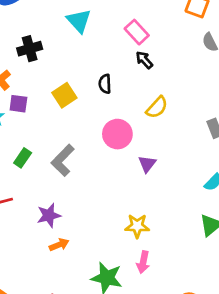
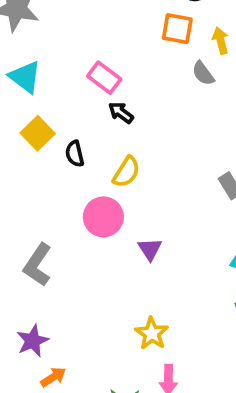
yellow square: (64, 95) -> (38, 133), moved
yellow semicircle: (157, 107) -> (126, 172), moved
yellow star: (137, 226) -> (152, 333), turned -30

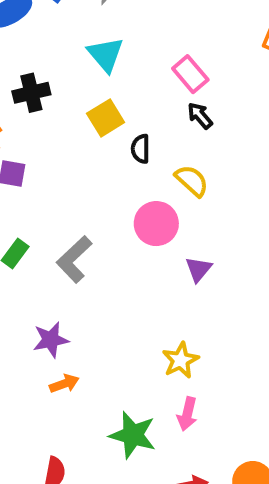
yellow semicircle: (126, 172) -> (192, 181), turned -92

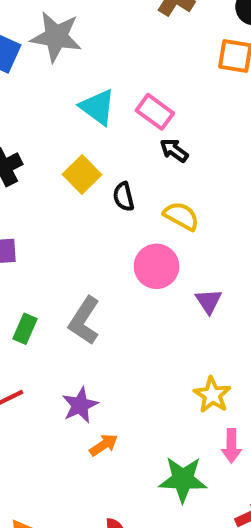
cyan triangle: (105, 54) -> (98, 107), moved

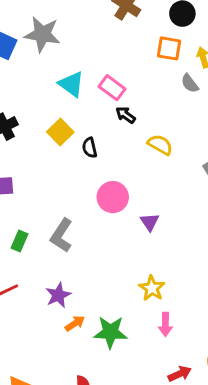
yellow semicircle: (181, 216) -> (160, 145), moved
green star: (183, 479) -> (110, 332), moved

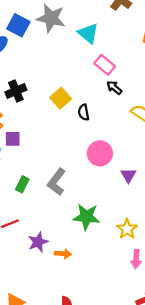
cyan triangle: (71, 84) -> (88, 33), moved
purple star: (58, 295) -> (38, 242), moved
orange arrow: (75, 323) -> (63, 254), turned 35
green star: (110, 332) -> (86, 217), moved

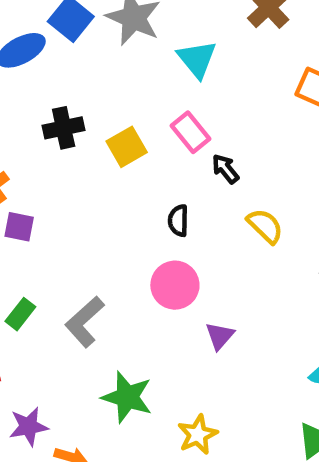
pink rectangle: (105, 65) -> (191, 132), moved
black cross: (16, 91) -> (64, 128), moved
yellow square: (61, 98) -> (127, 147), moved
black semicircle: (84, 112) -> (178, 221), moved

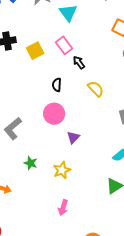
green star: (127, 397) -> (31, 163), size x0.6
yellow star: (198, 435) -> (62, 170), moved

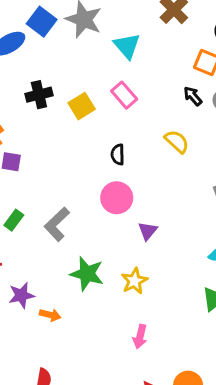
black arrow: (79, 62) -> (193, 96), moved
yellow semicircle: (96, 89) -> (177, 141), moved
green star: (31, 163) -> (87, 274), size x1.6

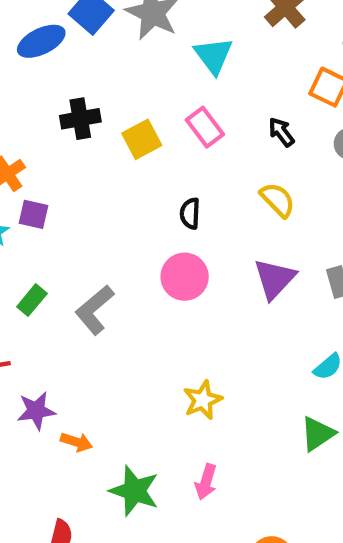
black arrow: (193, 96) -> (281, 132), moved
purple triangle: (148, 231) -> (275, 279), moved, size x1.5
green star: (87, 274) -> (134, 491), moved

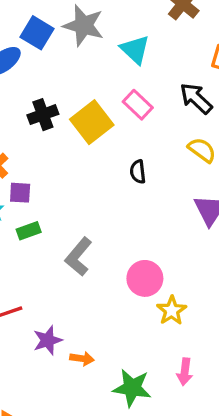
black arrow: (281, 132) -> (196, 98), size x1.5
yellow square: (142, 139) -> (92, 122), size x1.4
pink circle: (185, 277) -> (145, 278), moved
green rectangle: (32, 300) -> (29, 231), moved, turned 40

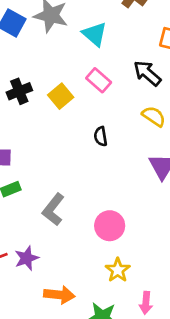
yellow square: (92, 122) -> (61, 96), size x0.7
yellow star: (172, 311) -> (118, 270), moved
purple star: (48, 340) -> (27, 258), moved
orange arrow: (82, 359) -> (59, 295), size x1.5

